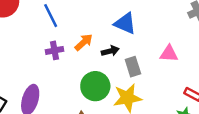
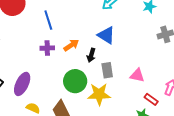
black arrow: (110, 51) -> (91, 55), turned 112
pink triangle: (169, 54) -> (137, 75), moved

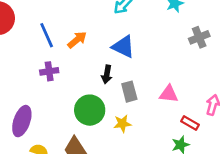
orange arrow: (71, 45) -> (77, 40), moved
yellow star: (99, 94) -> (122, 124), size x0.6

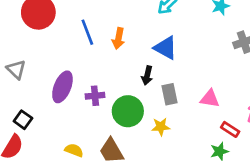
orange arrow: (77, 40) -> (118, 38), turned 138
purple cross: (49, 71) -> (95, 96), moved
purple ellipse: (22, 121) -> (62, 87), moved

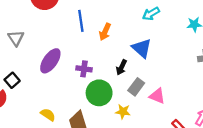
gray rectangle: (170, 94) -> (136, 87), turned 36
purple cross: (95, 96) -> (84, 69), moved
pink triangle: (210, 99) -> (157, 96), moved

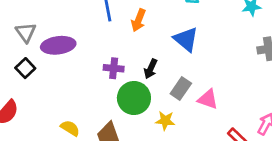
purple ellipse: (50, 61) -> (58, 45), moved, turned 50
black arrow: (121, 67) -> (151, 69), moved
black square: (12, 80) -> (25, 68), moved

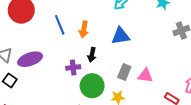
blue triangle: (186, 39) -> (121, 36), turned -36
black arrow: (151, 69) -> (92, 55), moved

